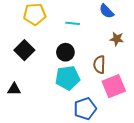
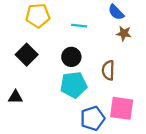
brown star: (117, 39) -> (124, 33), moved
pink square: (114, 86) -> (122, 108), moved, turned 30

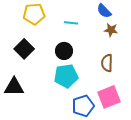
brown semicircle: (108, 70) -> (107, 63), moved
black triangle: (15, 97) -> (14, 87), size x1.5
pink square: (122, 108) -> (109, 97), turned -30

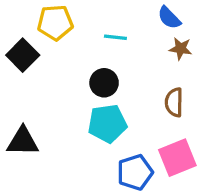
black square: (24, 49) -> (23, 55), moved

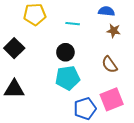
blue semicircle: (169, 18) -> (106, 11), turned 140
black square: (23, 55) -> (14, 48), moved
brown semicircle: (174, 102) -> (110, 65), turned -36

